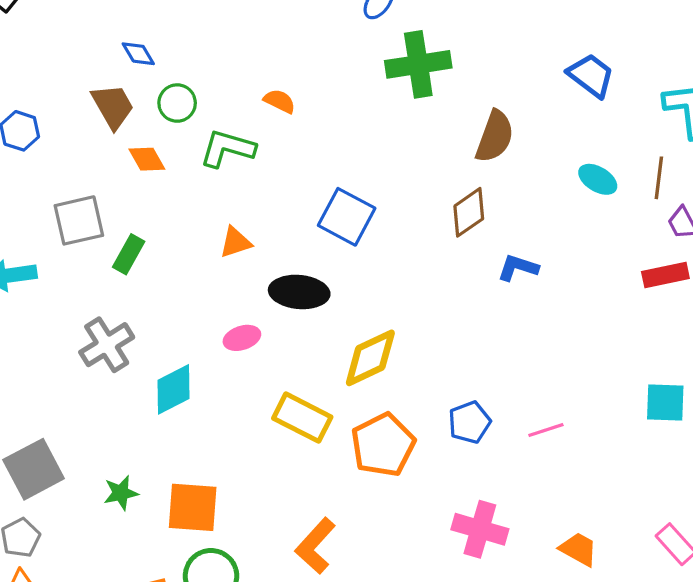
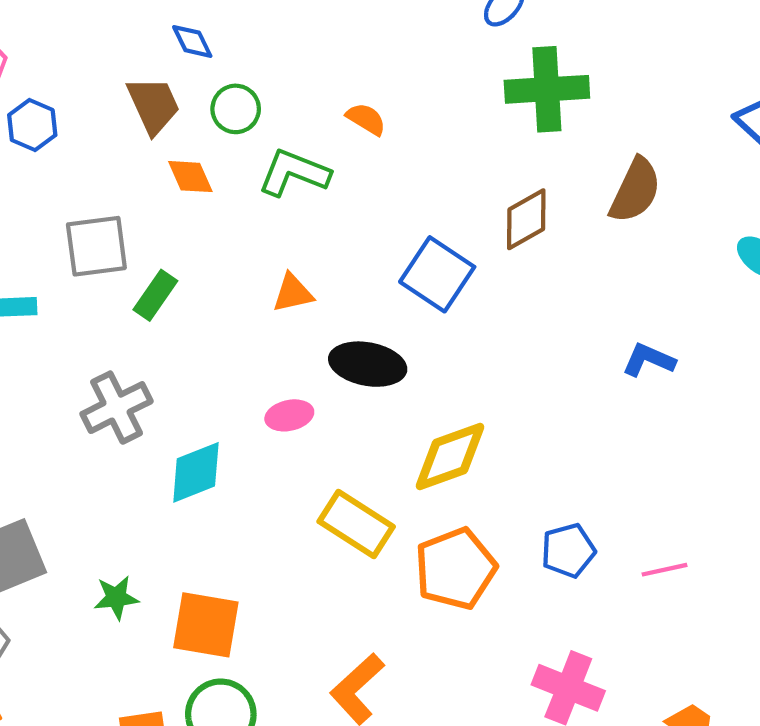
brown diamond: (469, 212) -> (526, 219), moved

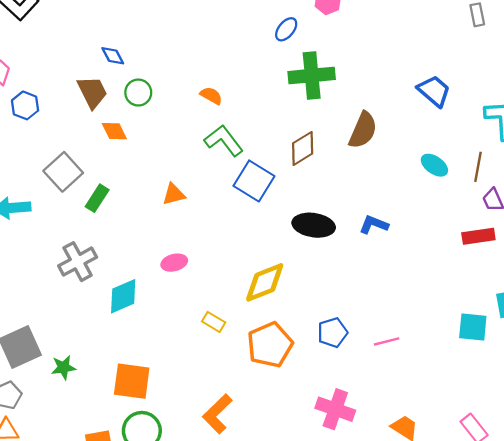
green L-shape: (294, 173) -> (224, 141), moved, turned 33
gray square: (96, 246) -> (63, 172), turned -33
black ellipse: (368, 364) -> (314, 225), moved
yellow rectangle: (356, 524) -> (214, 322), size x0.6
green star: (116, 598) -> (64, 367), moved

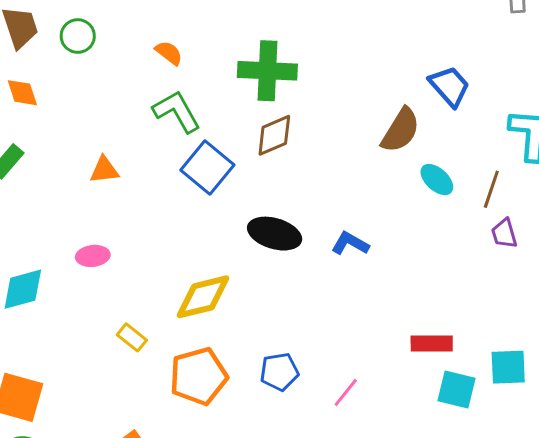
green cross: (312, 75) -> (267, 71), moved
brown semicircle: (363, 130) -> (400, 130), moved
orange diamond: (114, 131) -> (22, 93), moved
red rectangle: (478, 236) -> (432, 343), moved
pink line: (387, 341) -> (346, 392), turned -45

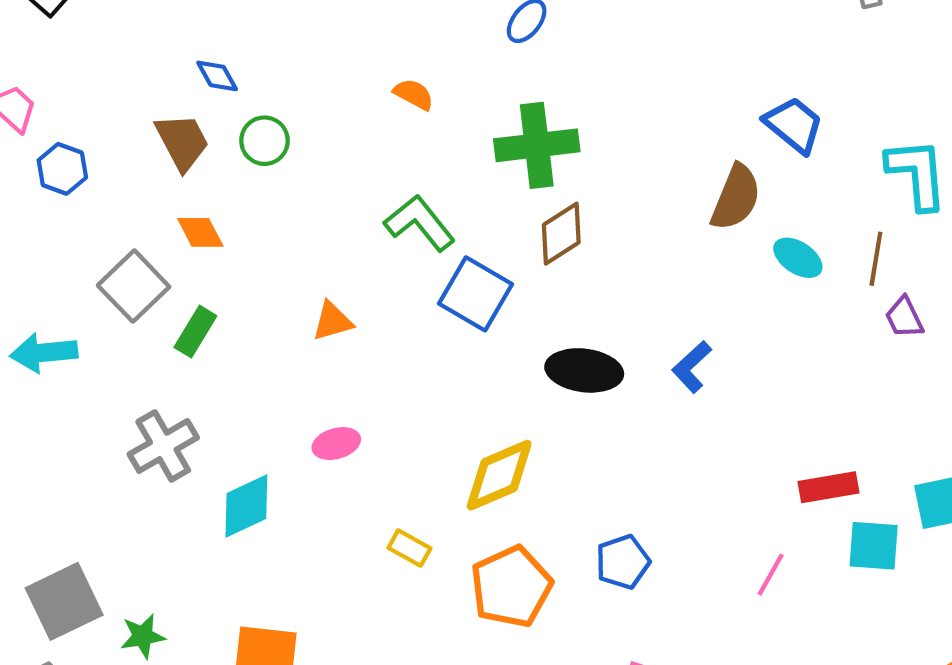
orange semicircle: (169, 53) -> (414, 94), moved
blue L-shape: (350, 243) -> (692, 367), turned -63
pink line: (346, 392) -> (771, 575), moved

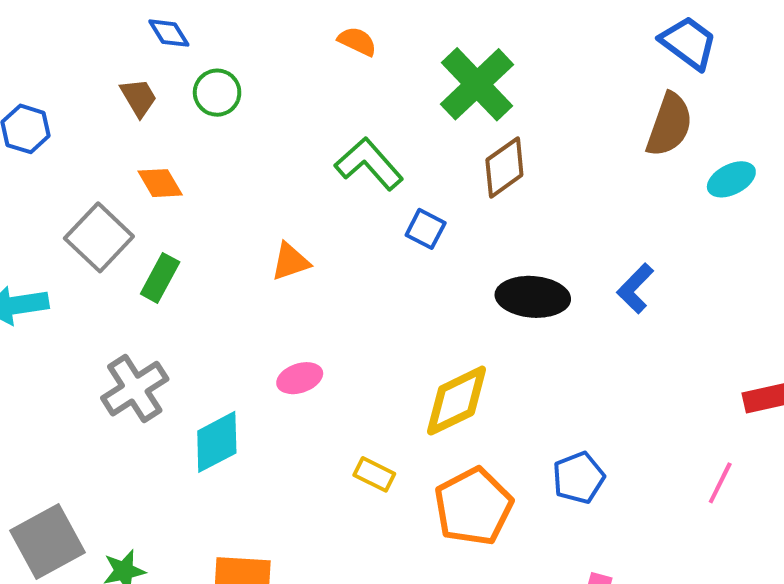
blue trapezoid: (794, 125) -> (688, 43), moved
brown trapezoid: (182, 142) -> (139, 98), size x0.7
green cross: (537, 145) -> (477, 84), turned -34
cyan ellipse: (798, 258) -> (731, 179), turned -57
blue square: (476, 294) -> (426, 229), size x0.6

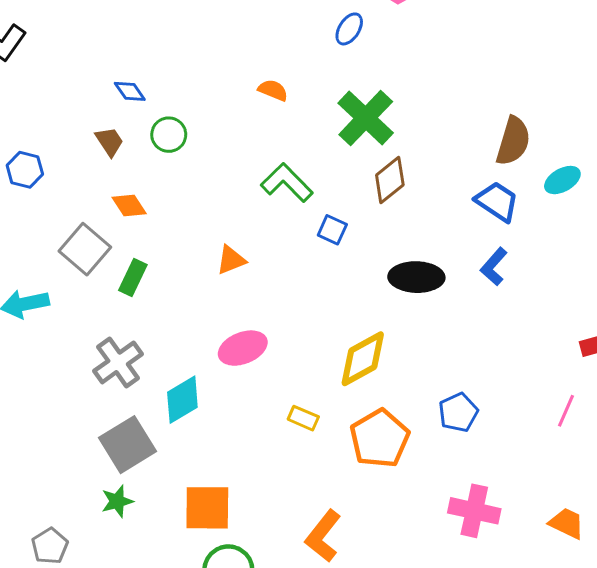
blue trapezoid: (688, 43) -> (497, 201), moved
pink ellipse: (300, 378) -> (243, 348), size x1.4
gray square: (47, 541) -> (128, 445), moved

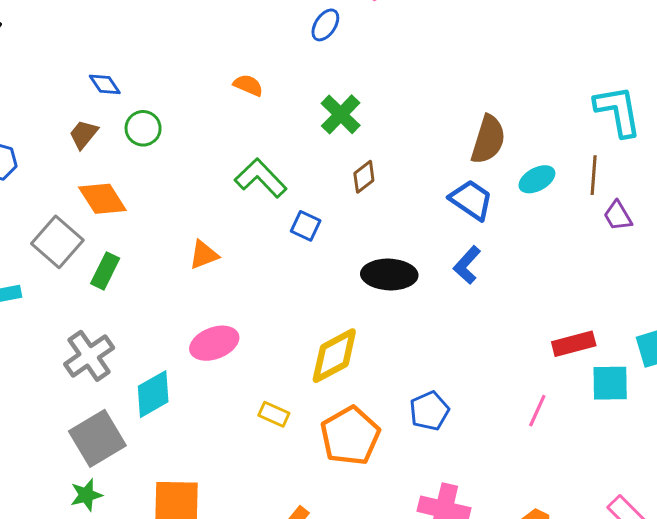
green cross: (366, 118) -> (341, 114), size x0.7
brown trapezoid: (109, 141) -> (84, 134), turned -108
brown diamond: (390, 180) -> (364, 177), size x0.7
orange diamond: (129, 205) -> (102, 199), size x1.4

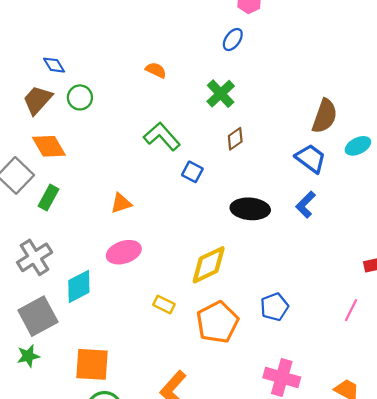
blue ellipse: (325, 25) -> (233, 39), moved
brown trapezoid: (84, 134) -> (37, 100), size x1.4
orange triangle: (204, 255) -> (121, 203), moved

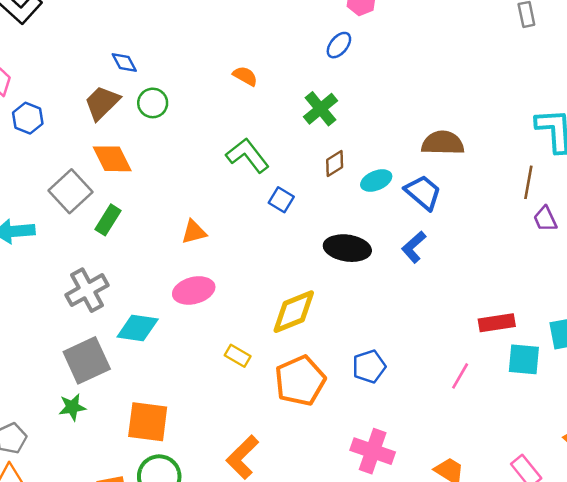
brown semicircle: (325, 116) -> (443, 143), turned -112
cyan ellipse: (358, 146) -> (376, 181), moved
cyan diamond: (79, 286) -> (138, 328), turned 32

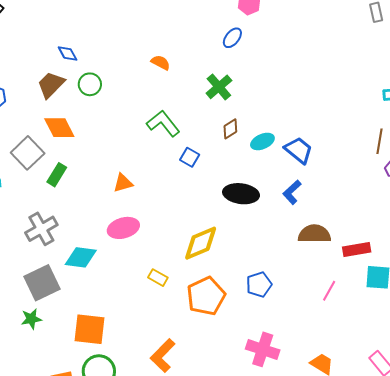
brown semicircle: (443, 143) -> (314, 234), moved

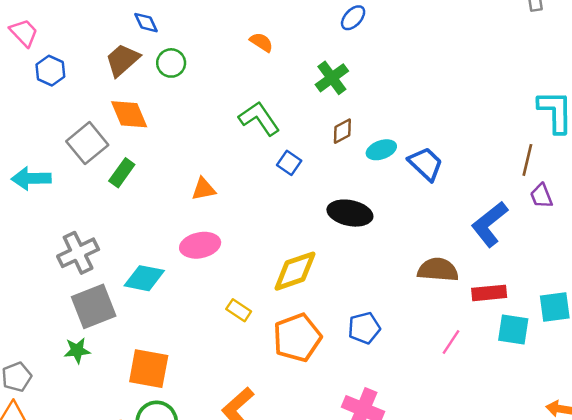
blue L-shape: (292, 192) -> (490, 224), moved, size x1.5
gray cross: (41, 229) -> (78, 253), moved

